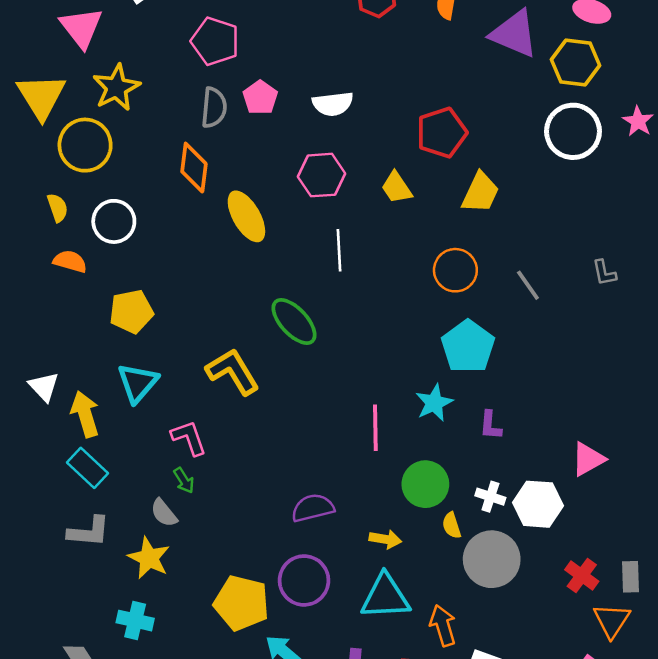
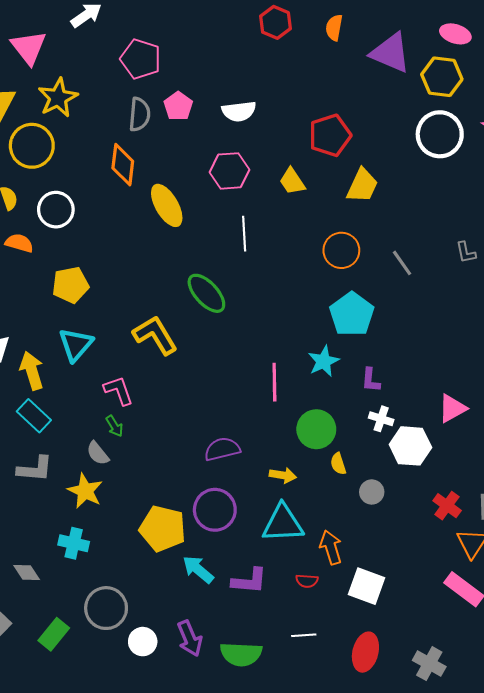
white cross: (490, 497) -> (381, 419), moved
gray circle: (492, 559) -> (372, 492), size x0.5

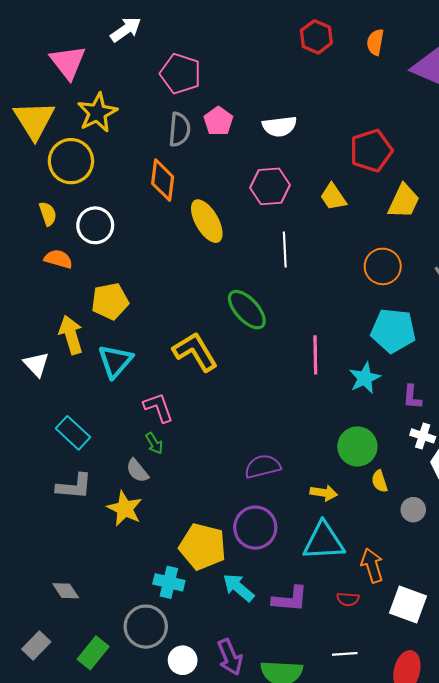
cyan pentagon: (352, 314) -> (393, 331), turned -30
yellow arrow: (32, 371) -> (71, 335), moved
pink line: (274, 382) -> (315, 355), moved
cyan cross: (74, 543) -> (169, 582), moved

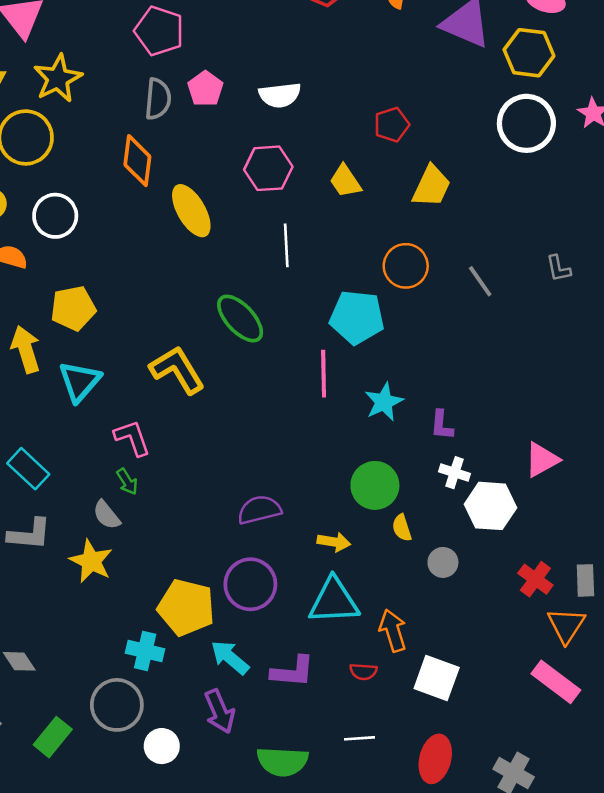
red pentagon: (371, 151) -> (392, 125), size x0.7
cyan pentagon: (393, 331) -> (357, 317), moved
purple arrow: (230, 657) -> (220, 711), moved

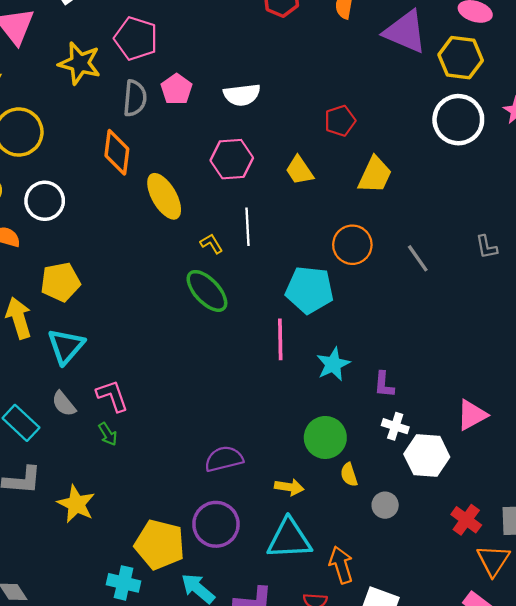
yellow star: (58, 78) -> (80, 63), moved, turned -30
yellow L-shape: (177, 370) -> (211, 244), moved, size x0.5
gray semicircle: (107, 515) -> (64, 404), moved

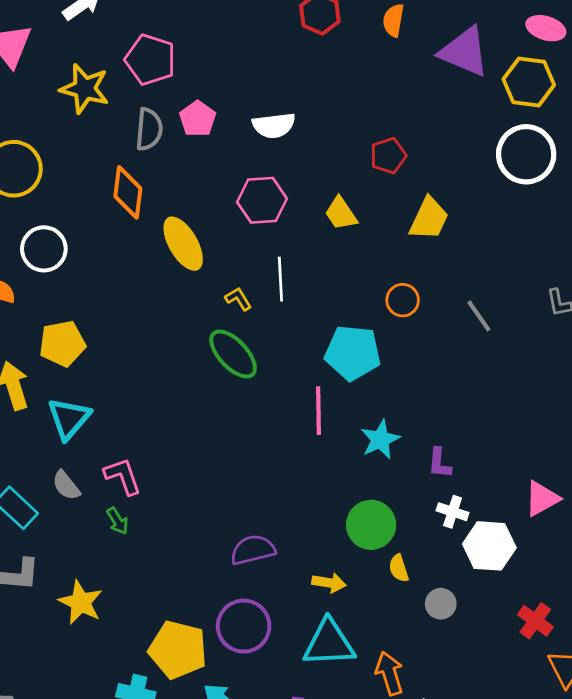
orange circle: (352, 245) -> (403, 300), size x0.7

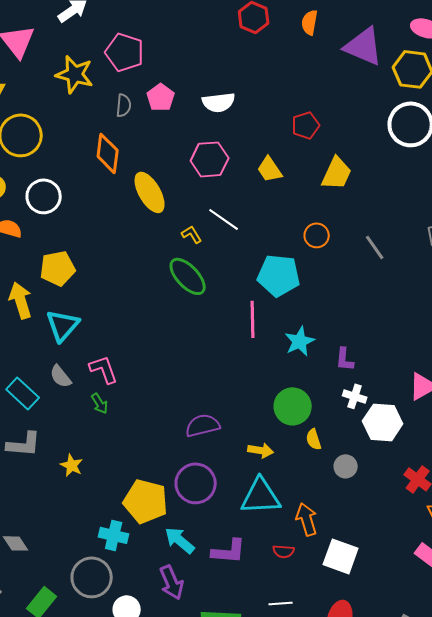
gray semicircle: (149, 129) -> (124, 105), size x0.7
white line: (280, 279) -> (224, 219), turned -52
yellow star: (81, 602) -> (72, 465), size x0.7

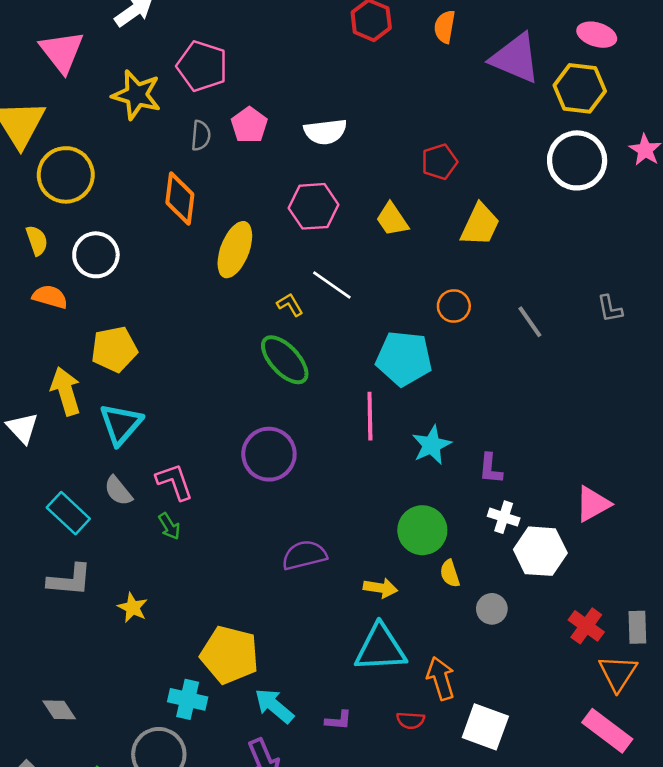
yellow ellipse: (150, 192) -> (235, 250), turned 51
purple circle: (196, 483) -> (269, 454), moved
purple L-shape: (229, 551) -> (338, 720), size x0.6

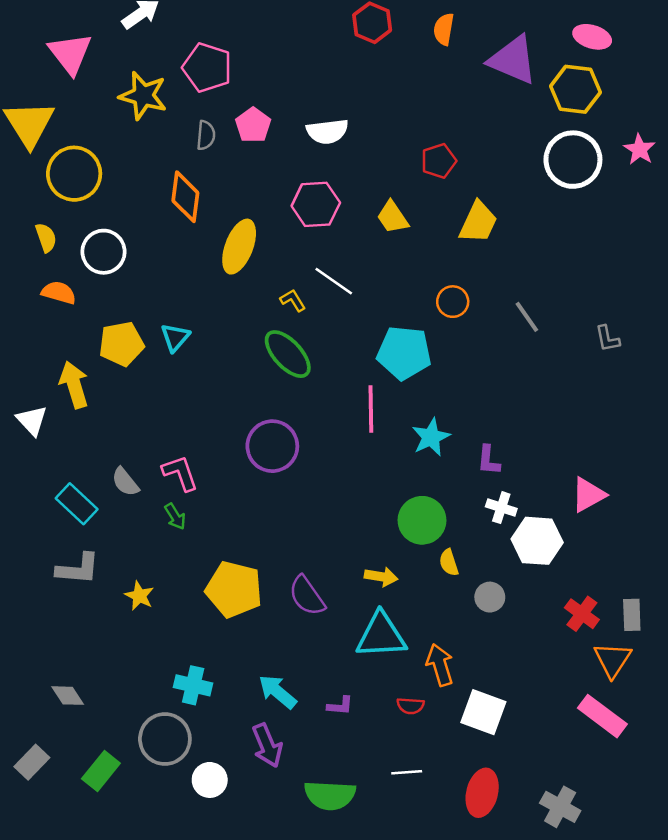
gray L-shape: (610, 309) -> (607, 339), moved
cyan triangle: (121, 424) -> (175, 337), moved, size x0.7
purple semicircle: (304, 555) -> (307, 596), moved, turned -111
yellow pentagon: (230, 655) -> (234, 589), moved

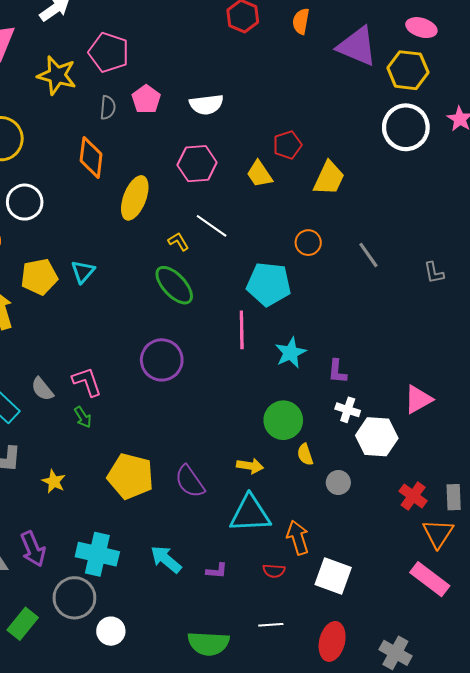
red pentagon: (439, 161) -> (287, 145), moved
cyan cross: (193, 685) -> (97, 554), size x1.4
purple arrow: (267, 745) -> (33, 549), moved

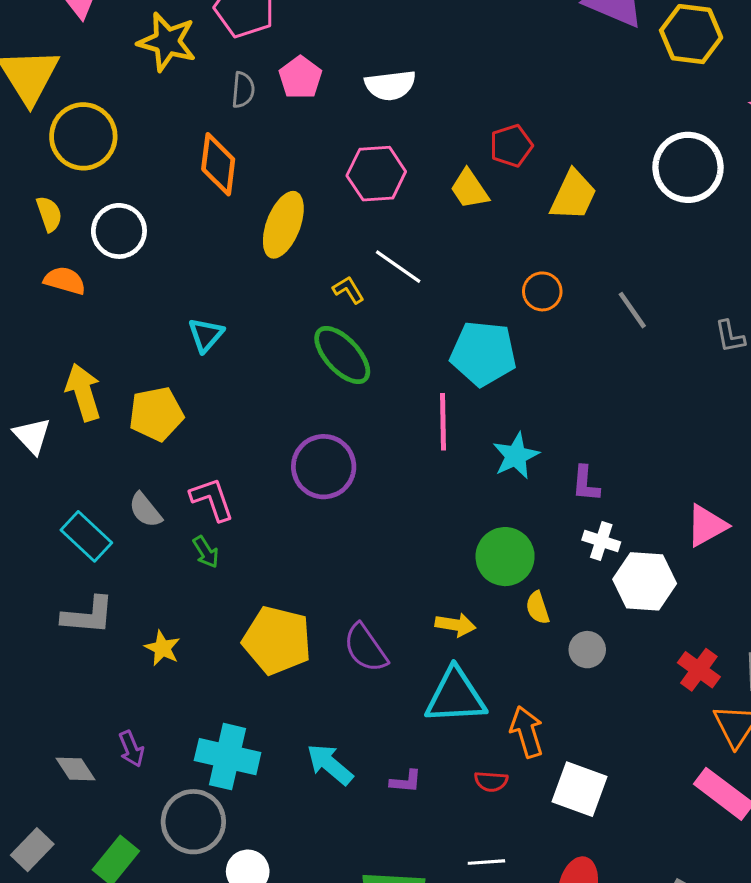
white circle: (406, 127) -> (688, 167), moved
yellow pentagon: (39, 277) -> (156, 414), moved
purple arrow: (33, 549) -> (131, 749), size x0.7

